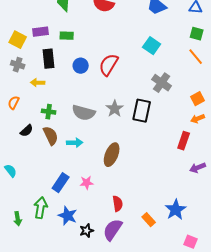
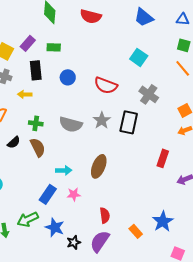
purple rectangle: (41, 32) -> (28, 43), turned -42
red semicircle: (109, 65) -> (106, 85), moved, turned -100
red rectangle: (184, 141) -> (163, 158), moved
cyan arrow: (75, 143) -> (64, 170), moved
green arrow: (41, 208) -> (28, 219), turned -125

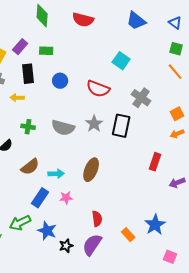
blue triangle: (183, 19) -> (175, 23), turned 32
cyan square: (139, 57) -> (121, 61), moved
brown semicircle: (38, 147) -> (30, 167), moved, turned 78

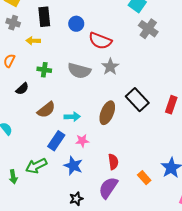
red semicircle: (98, 89) -> (100, 41), moved
gray cross: (141, 98) -> (148, 29), moved
black rectangle: (121, 126) -> (137, 100), moved, turned -55
blue star: (47, 231) -> (73, 166), moved
black star: (66, 246) -> (76, 199), moved

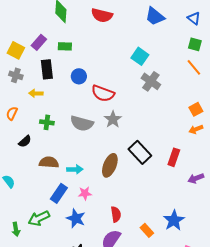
brown semicircle: (46, 110) -> (49, 162), turned -138

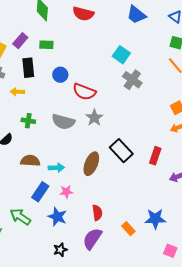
green arrow: (39, 218) -> (20, 217), turned 60
blue star: (174, 220) -> (155, 219), turned 30

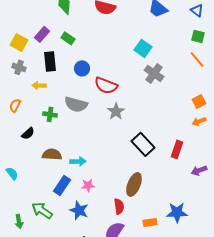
green rectangle: (46, 45) -> (68, 38), turned 32
gray semicircle: (63, 122) -> (76, 104), moved
brown ellipse: (91, 164) -> (134, 184), moved
orange rectangle: (128, 229) -> (150, 222), turned -56

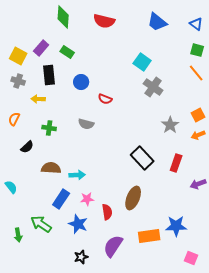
red semicircle: (106, 85) -> (105, 99), size x0.6
gray semicircle: (76, 104) -> (86, 124), moved, size x0.7
gray star: (116, 111) -> (170, 125), moved
red semicircle: (119, 206) -> (107, 212), moved
orange rectangle: (150, 222) -> (149, 236), size x1.5

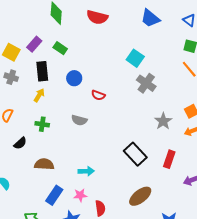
yellow arrow: (38, 99) -> (39, 95), moved, turned 120
cyan arrow: (77, 175) -> (86, 171), moved
brown ellipse: (133, 198) -> (140, 196), moved, turned 30

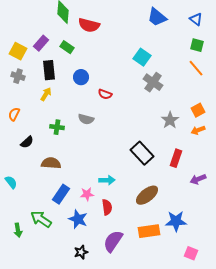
red semicircle: (97, 17) -> (89, 25), moved
green cross: (42, 124) -> (57, 127), moved
cyan arrow: (86, 171) -> (107, 180), moved

